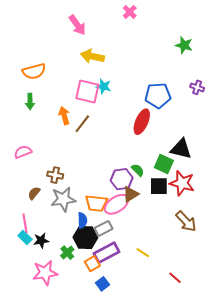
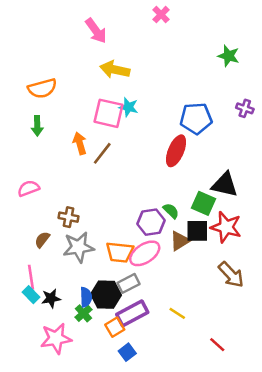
brown triangle: (131, 194) -> (180, 241), moved
blue semicircle: (82, 220) -> (86, 297), moved

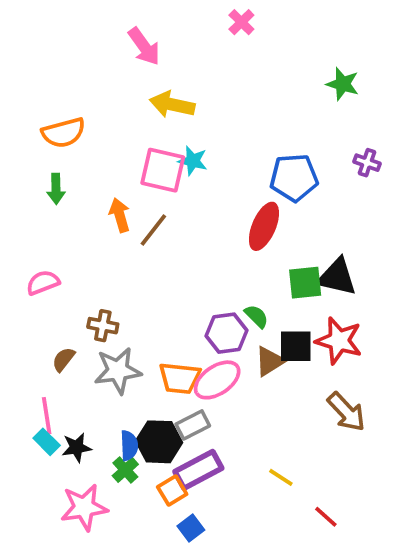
green square: (204, 203) -> (305, 283), moved, turned -30
yellow line: (177, 313) -> (281, 477), moved

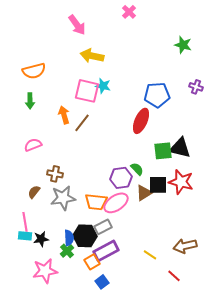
pink semicircle: (43, 283) -> (33, 145), moved
brown arrow: (346, 412) -> (185, 246), moved, turned 120
cyan rectangle: (47, 442) -> (25, 236), turned -40

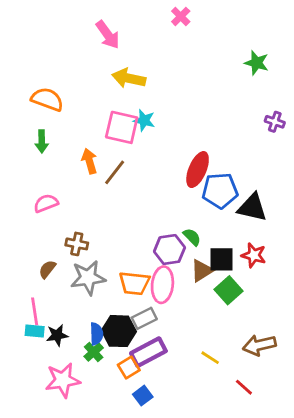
orange semicircle: (34, 71) -> (47, 99), turned -145
blue pentagon: (157, 95) -> (220, 191), moved
green square: (163, 151) -> (228, 290), moved, turned -36
red star: (181, 182) -> (254, 255), size x0.7
pink ellipse: (116, 203) -> (162, 285), turned -50

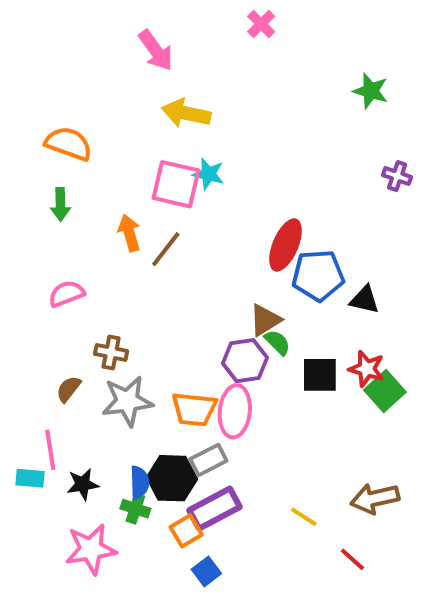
black triangle: (252, 207) -> (365, 300), size x0.7
brown triangle: (202, 271) -> (265, 320), moved
green square: (228, 290) -> (385, 391), moved
cyan rectangle: (35, 331) -> (30, 478), moved
green cross: (94, 352) -> (135, 509), turned -30

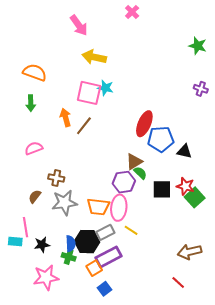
green star: (371, 91) -> (198, 46), moved
yellow line: (304, 517) -> (131, 230), moved

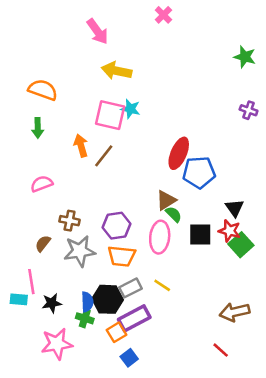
black triangle: (184, 151) -> (235, 208), moved, turned 42
purple hexagon: (124, 182) -> (116, 226), moved
pink ellipse: (119, 208) -> (160, 237), moved

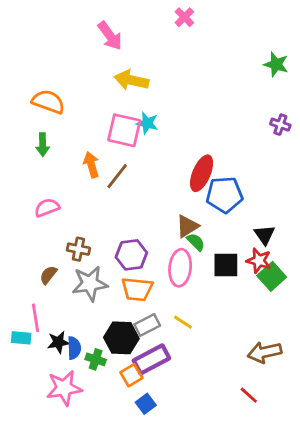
blue semicircle: (87, 302) -> (74, 348), moved

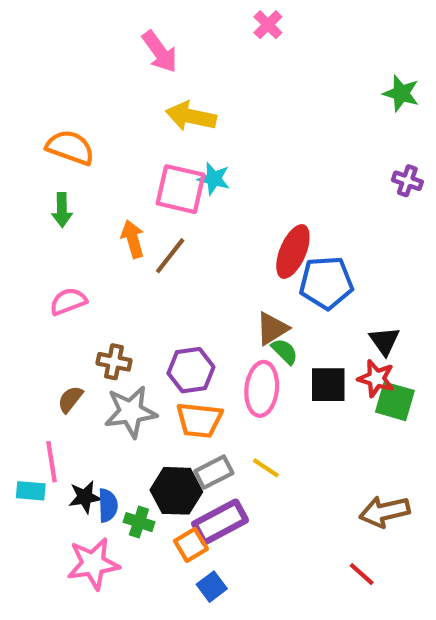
green square: (272, 276) -> (395, 401), turned -32

